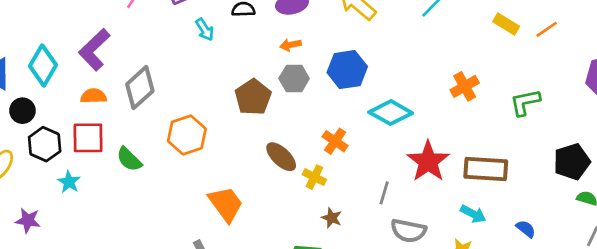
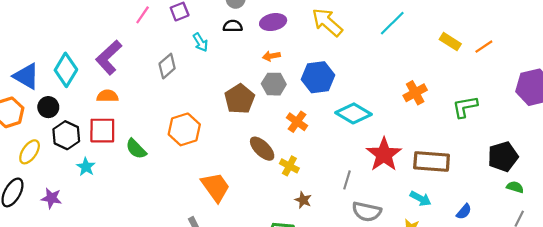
gray diamond: (140, 88) -> (167, 66), moved, size x0.7
orange cross: (335, 141) -> (297, 122), moved
blue semicircle: (526, 229) -> (464, 212), turned 91

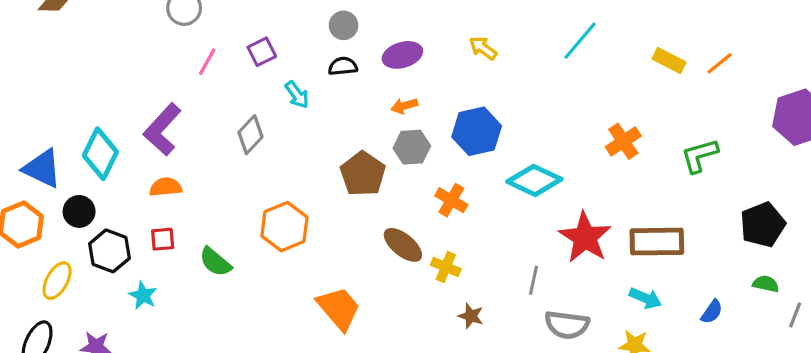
yellow arrow: (327, 22) -> (483, 48), size x0.6
red square: (102, 131) -> (163, 239), size x0.6
green semicircle: (515, 187) -> (766, 284), moved

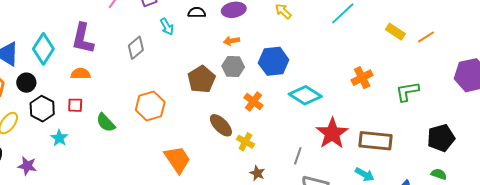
purple L-shape: (162, 130) -> (83, 39), turned -36

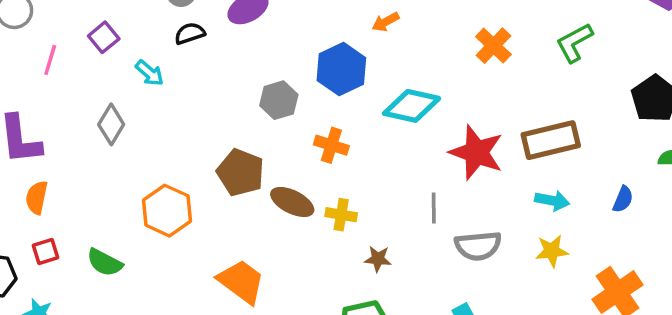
orange arrow: (231, 41) -> (386, 22), moved
orange semicircle: (81, 74) -> (37, 197), turned -60
brown pentagon: (201, 79) -> (241, 172), moved

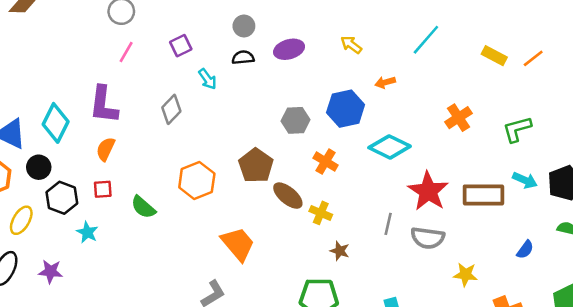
pink line: (50, 60) -> (126, 52), moved
cyan arrow: (552, 201) -> (525, 180), moved
gray semicircle: (478, 246) -> (428, 238), moved

